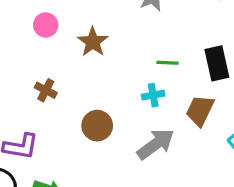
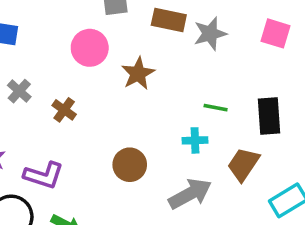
pink circle: (46, 25) -> (90, 48), size x1.4
brown cross: (46, 90) -> (64, 110), moved

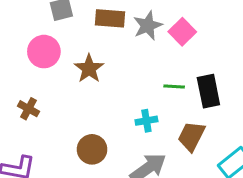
pink square: (276, 33) -> (182, 32), moved, turned 36
green line: (216, 108) -> (174, 86), moved

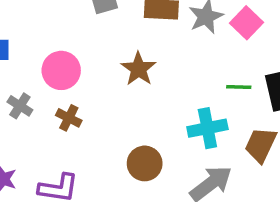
pink circle: (44, 52) -> (61, 70), moved
cyan cross: (146, 121) -> (207, 128), size x1.5

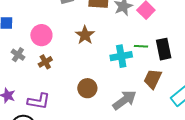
brown cross: (69, 118) -> (45, 62), turned 32
cyan cross: (207, 128) -> (121, 56), moved

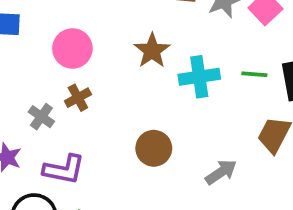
gray cross: (18, 55) -> (41, 117), moved
cyan cross: (121, 56) -> (199, 77), moved
gray arrow: (124, 100) -> (221, 172), size x0.7

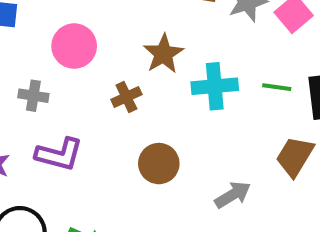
brown cross: (78, 98) -> (126, 97), moved
gray cross: (41, 117) -> (33, 96), moved, turned -30
purple L-shape: (64, 169) -> (59, 154), moved

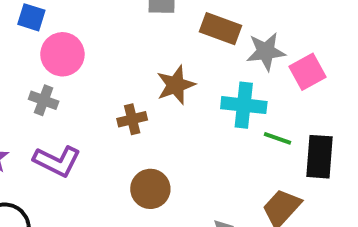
pink circle: (74, 46) -> (62, 54), moved
cyan cross: (215, 86) -> (244, 105), moved

